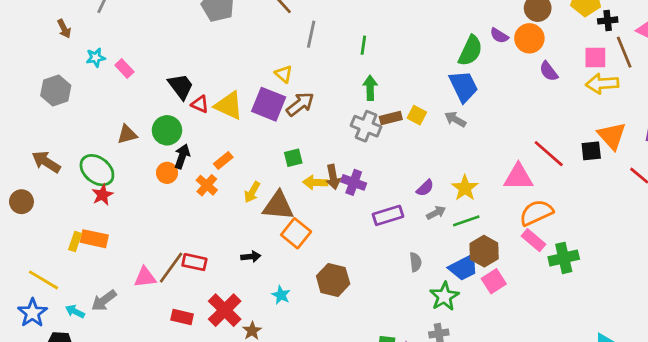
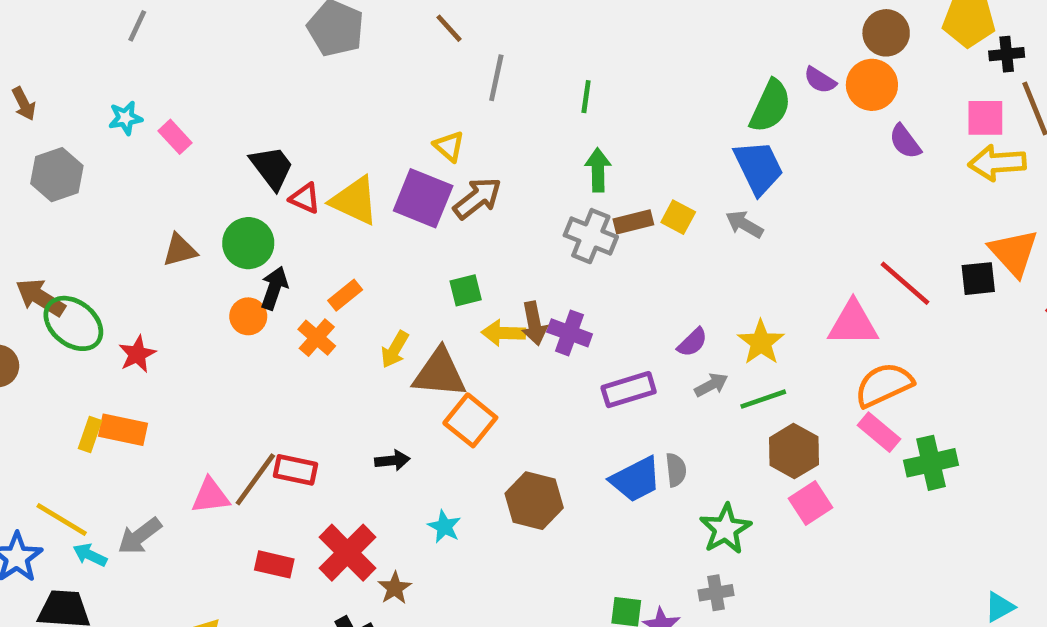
brown arrow: (64, 29) -> (24, 104), moved
green ellipse: (97, 170) -> (73, 323), moved
blue trapezoid: (464, 268) -> (636, 479), moved
yellow line: (43, 280) -> (62, 520), moved

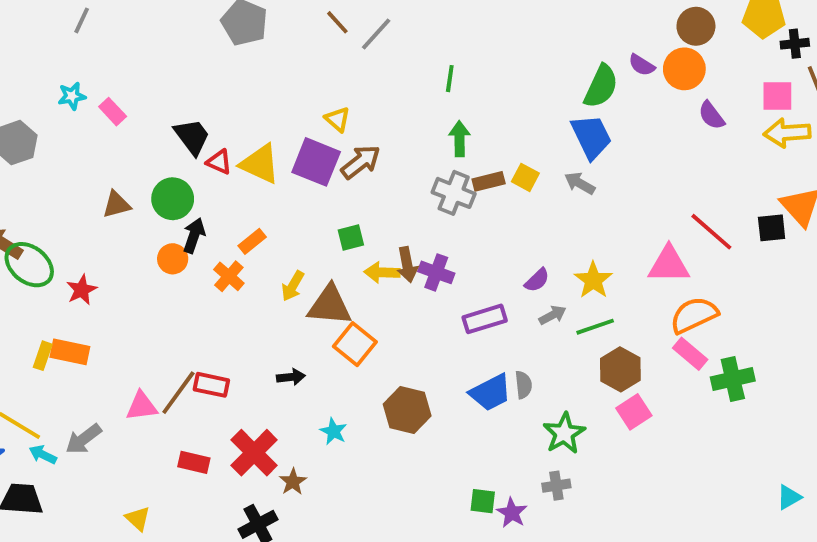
gray line: (496, 78) -> (376, 34), moved, turned 30

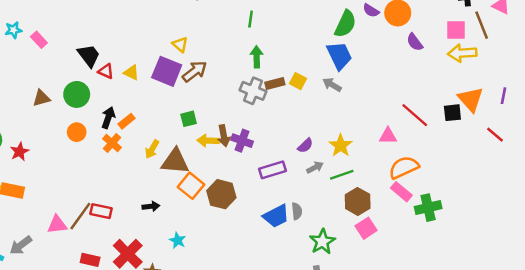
yellow triangle: (260, 164) -> (131, 73), size x0.6
black arrow: (194, 236) -> (108, 118), moved
pink triangle: (669, 265) -> (388, 136), size x0.7
brown hexagon: (407, 410) -> (221, 194), moved

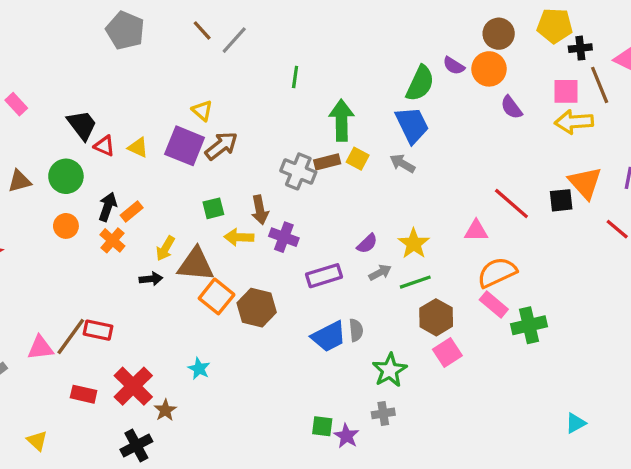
green arrow: (257, 57) -> (342, 120), moved, size x1.4
brown arrow: (224, 136) -> (260, 210), moved
black arrow: (151, 206) -> (151, 279), moved

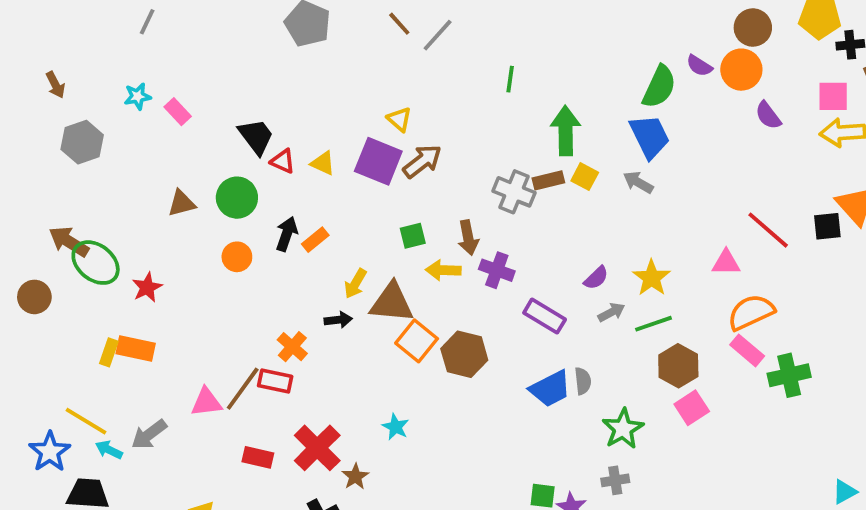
orange cross: (112, 240) -> (292, 347), moved
purple rectangle: (324, 276) -> (545, 316), turned 48

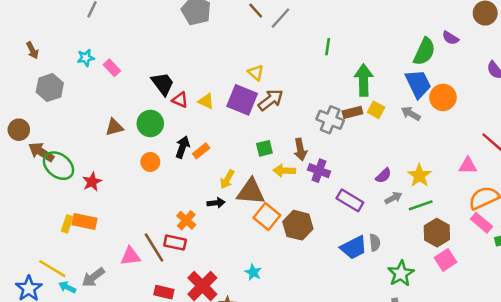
orange circle: (741, 70) -> (443, 97), moved
brown circle: (34, 297) -> (19, 130), moved
brown line: (243, 389) -> (154, 248), turned -68

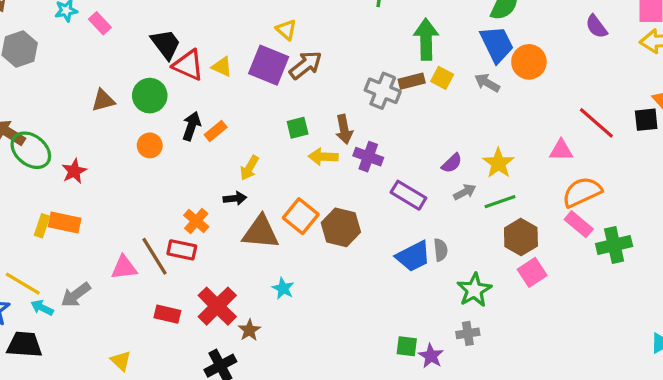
red triangle: (180, 100) -> (188, 65), size x1.5
brown triangle: (251, 192) -> (261, 232), moved

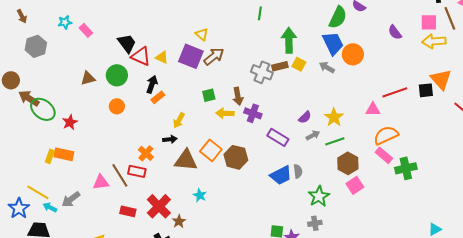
red line: (596, 123) -> (395, 92), turned -60
black arrow: (191, 126) -> (152, 84), moved

